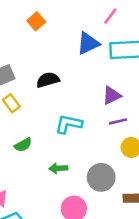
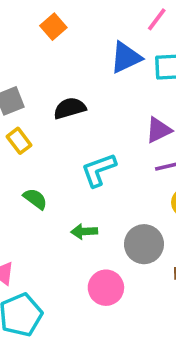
cyan L-shape: (69, 124) -> (99, 170), turned -32
green semicircle: (23, 145) -> (35, 199), turned -114

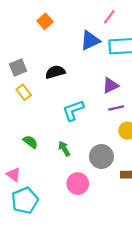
green semicircle: (35, 199) -> (30, 142), moved
green arrow: (84, 231) -> (64, 149), turned 63

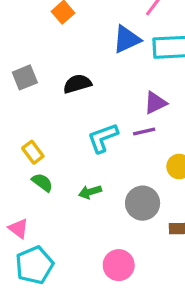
yellow rectangle: (24, 92) -> (33, 152), moved
purple line: (116, 108) -> (144, 131), moved
green arrow: (64, 149) -> (90, 192), turned -77
pink circle: (78, 184) -> (119, 265), moved

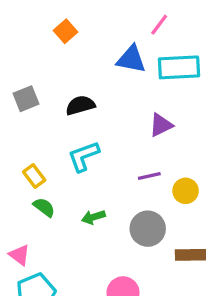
blue triangle: (127, 39) -> (131, 59), turned 36
purple line: (144, 131) -> (149, 176), moved
cyan L-shape: (103, 138) -> (84, 156), moved

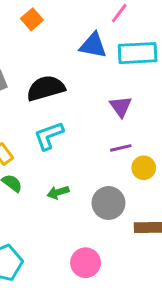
black semicircle: (80, 105) -> (46, 88), size x1.4
purple triangle: (161, 125) -> (121, 107), turned -40
purple line: (149, 176) -> (121, 148), moved

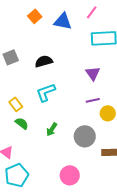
blue triangle: (93, 45) -> (63, 21), moved
black semicircle: (46, 88) -> (44, 61), size x0.7
green arrow: (58, 192) -> (52, 129), turned -40

